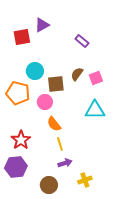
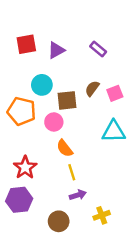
purple triangle: (42, 25) -> (56, 50), moved

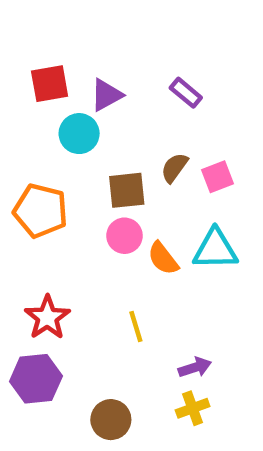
cyan circle: (42, 85) -> (79, 134), moved
pink circle: (54, 122) -> (124, 236), moved
orange semicircle: (65, 148) -> (163, 258), moved
purple arrow: (78, 195) -> (195, 367), moved

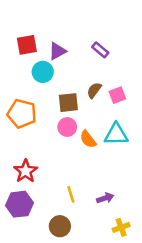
yellow line: (136, 327) -> (71, 194), moved
yellow cross: (193, 408) -> (121, 227), moved

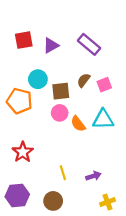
purple rectangle: (100, 50) -> (89, 44), size x1.5
cyan circle: (43, 72) -> (38, 79), moved
purple hexagon: (19, 204) -> (17, 196), moved

